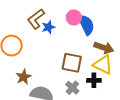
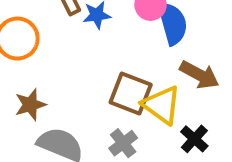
yellow triangle: (103, 65) -> (162, 105), moved
black cross: (94, 80) -> (194, 139), moved, turned 32

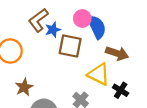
brown square: (131, 93) -> (70, 46), moved

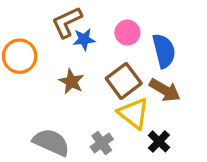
blue semicircle: (97, 27) -> (164, 51), moved
brown square: (70, 46) -> (124, 81), moved, turned 30
brown star: (24, 87) -> (71, 82), moved, turned -30

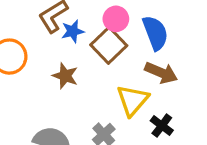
brown square: (124, 81) -> (109, 45), moved
yellow triangle: (134, 113) -> (133, 100), turned 40

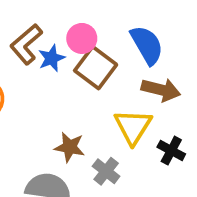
pink circle: (116, 19) -> (82, 38), moved
brown star: (65, 76) -> (70, 147), moved

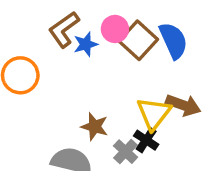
brown square: (96, 68) -> (138, 40), moved
brown arrow: (161, 90) -> (183, 105), moved
black cross: (171, 151) -> (146, 140), moved

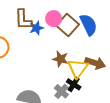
brown L-shape: (64, 29) -> (23, 19), turned -55
brown star: (95, 127) -> (60, 59), moved

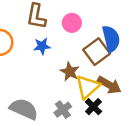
brown square: (68, 25) -> (97, 52), moved
blue star: (36, 28) -> (42, 46), moved
black cross: (74, 84) -> (93, 107), moved

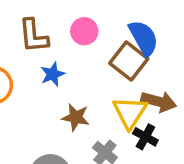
brown star: (70, 72) -> (76, 117), moved

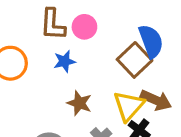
pink circle: (84, 31) -> (84, 27), moved

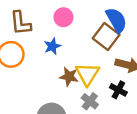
brown L-shape: (53, 24) -> (20, 23), moved
yellow triangle: (129, 106) -> (87, 74), moved

